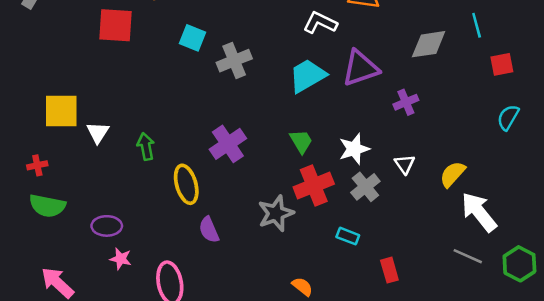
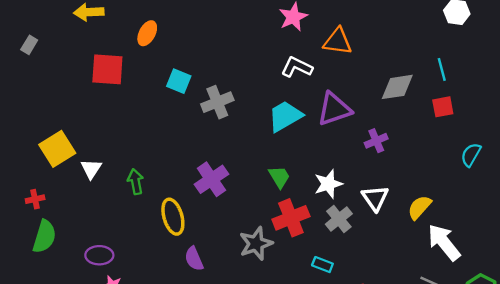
red square: (502, 64) -> (443, 107), moved
yellow square: (61, 111) -> (57, 149), turned -32
white triangle: (405, 164) -> (375, 198), size x1.4
green semicircle: (47, 206) -> (44, 237), turned -84

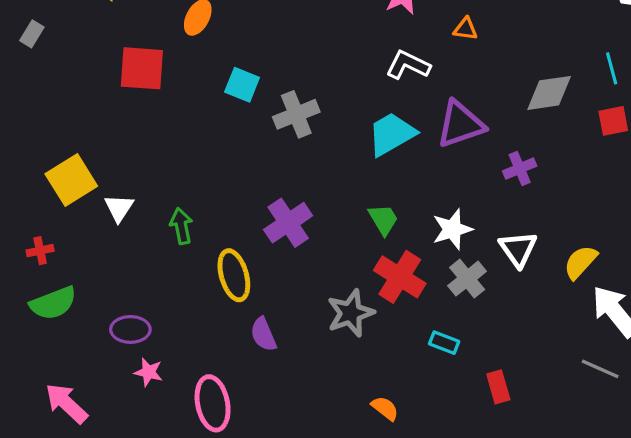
orange triangle: (338, 41) -> (465, 29), size x0.6
red cross: (291, 218) -> (400, 277), turned -36
green semicircle: (44, 237) -> (53, 303), turned 52

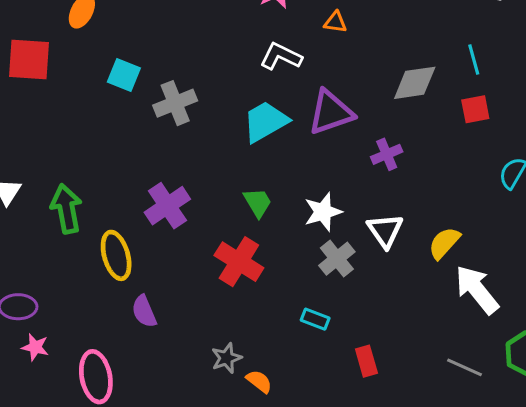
green arrow: (181, 226) -> (66, 209), size x1.4
red cross: (400, 277) -> (239, 262), moved
gray star: (350, 313) -> (227, 358), moved, size x0.7
gray line: (600, 369) -> (464, 367), moved

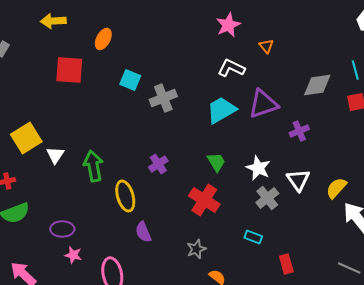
orange triangle: (335, 22) -> (266, 46), turned 42
purple cross: (167, 206) -> (158, 164), size x0.7
white star: (323, 212) -> (258, 168), turned -30
gray star: (227, 358) -> (196, 249), moved

